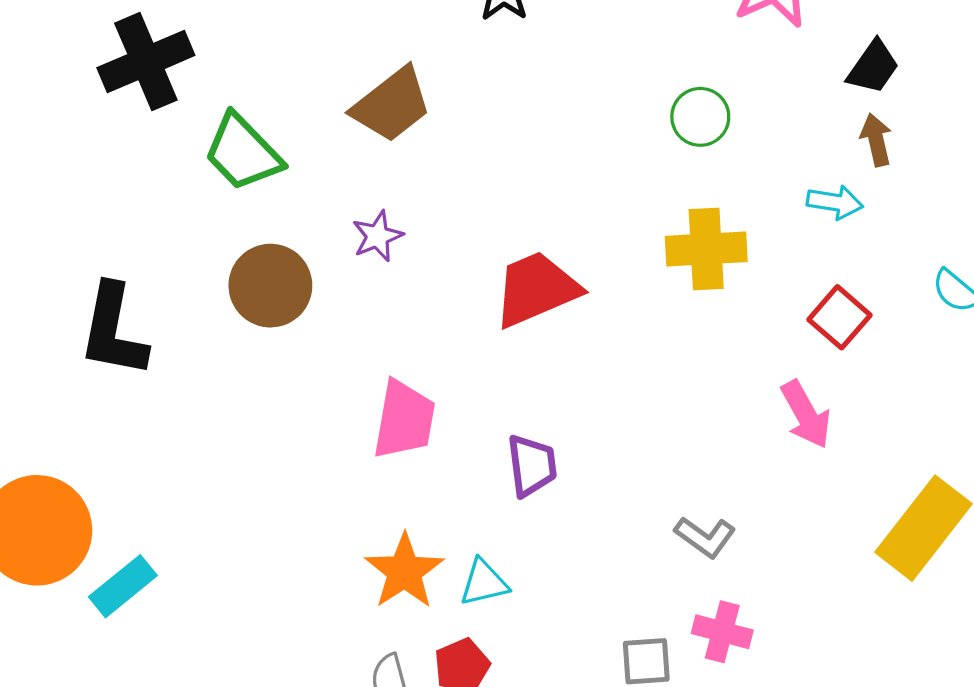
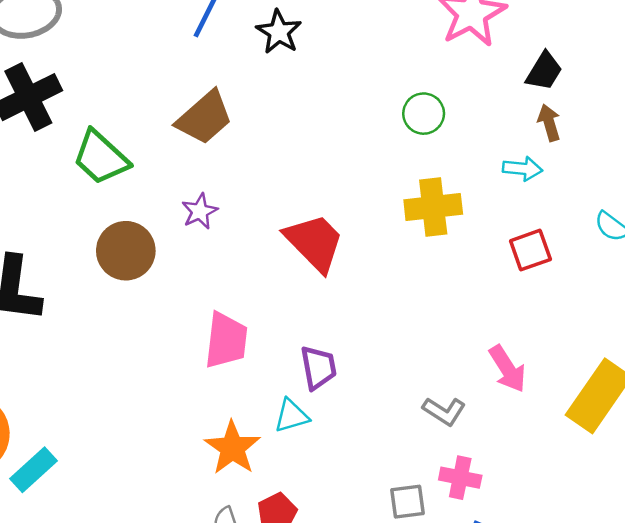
red trapezoid: (536, 289) -> (314, 242), turned 72
red square: (839, 317) -> (530, 250), turned 33
pink arrow: (806, 414) -> (508, 369), moved
cyan triangle: (484, 583) -> (292, 416), moved

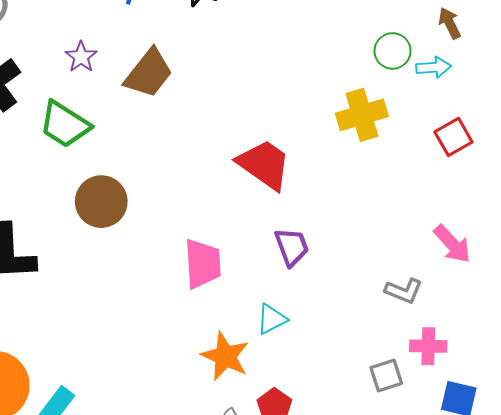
green circle: (424, 114) -> (393, 51), moved
purple star: (200, 211) -> (81, 57), moved
purple trapezoid: (318, 368) -> (292, 247), moved

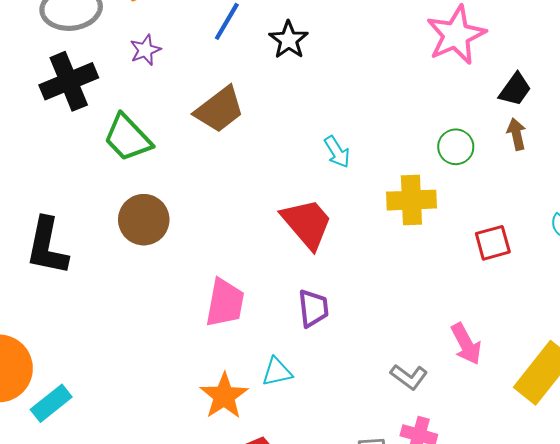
purple star: (81, 57) -> (145, 50), moved
cyan arrow: (434, 67) -> (337, 152), moved, turned 48

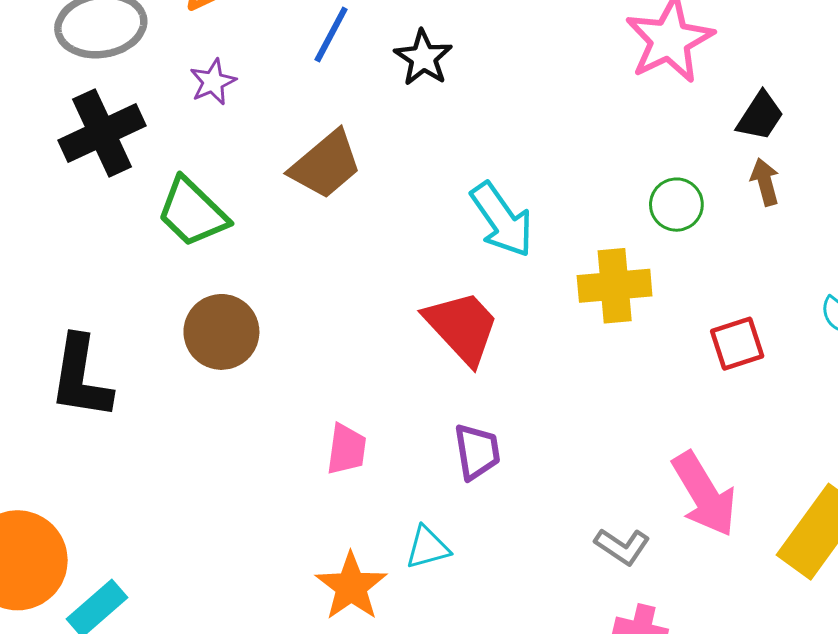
cyan arrow: (337, 152) -> (502, 220), size x1.6
pink trapezoid: (225, 303) -> (346, 449), size x0.7
pink arrow: (466, 344) -> (704, 494), size x1.4

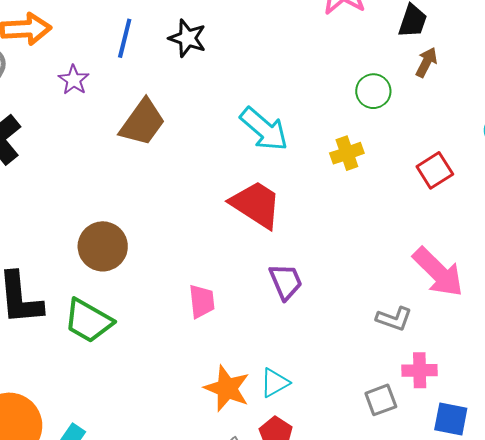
purple star: (213, 82) -> (74, 80), moved
brown arrow: (765, 182) -> (426, 62), turned 56
green trapezoid: (192, 212) -> (88, 321), moved
yellow cross: (615, 286) -> (347, 153), size x0.7
cyan triangle: (428, 548) -> (275, 383), moved

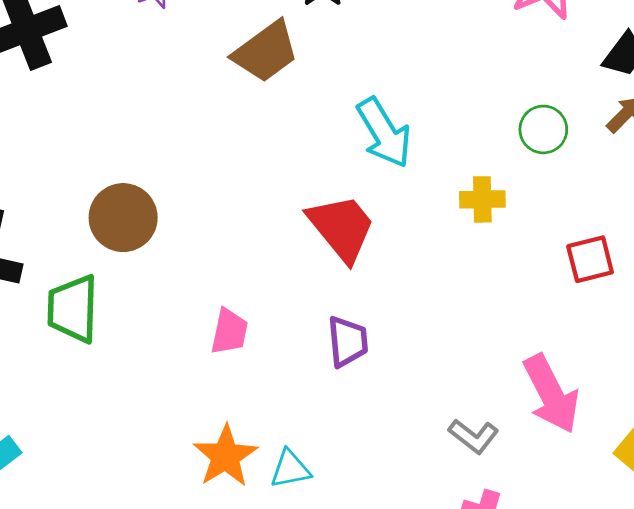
brown trapezoid: (142, 122) -> (266, 52), moved
green trapezoid: (88, 321) -> (73, 309), turned 44

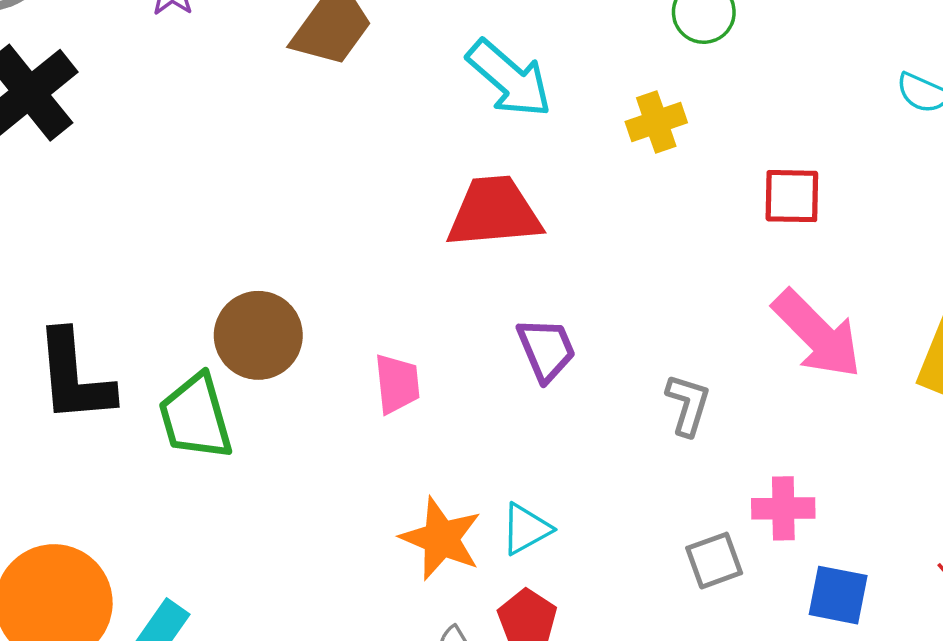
brown circle: (123, 218) -> (258, 335), moved
red trapezoid: (342, 228) -> (494, 212), turned -38
red square: (590, 259) -> (792, 196), moved, turned 33
gray L-shape: (474, 436) -> (688, 405), moved, turned -93

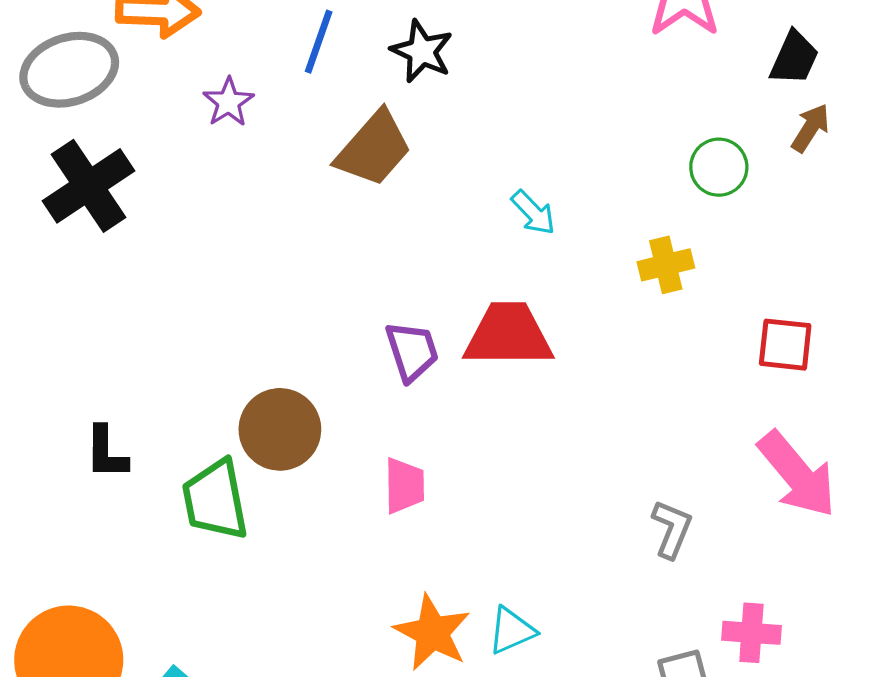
cyan arrow: (509, 79) -> (533, 213), size x0.6
purple trapezoid: (546, 350) -> (412, 351), moved
black L-shape: (74, 377) -> (106, 453), size x0.6

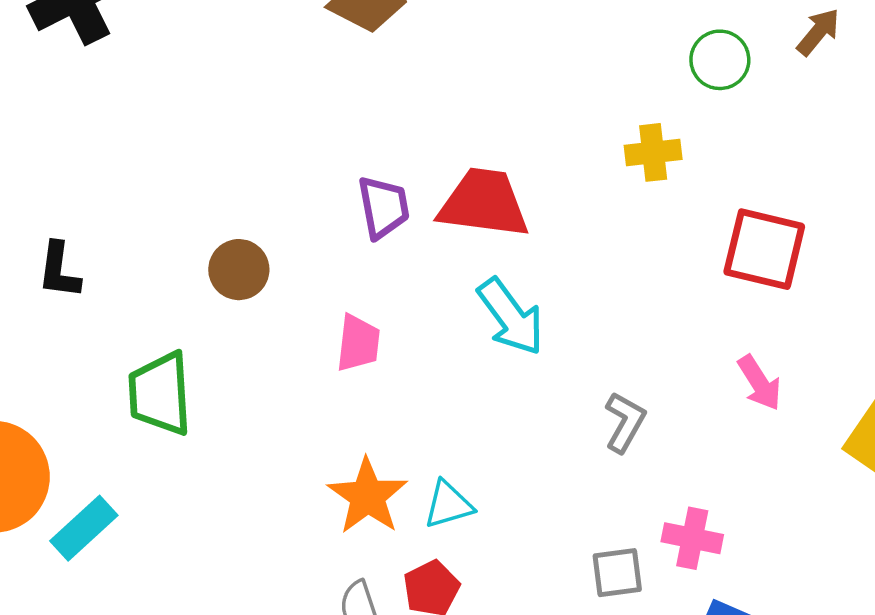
cyan arrow: (533, 213) -> (511, 317), moved, size x1.6
red square: (785, 345) -> (764, 249), size x1.4
brown circle: (280, 429) -> (239, 270), size x0.7
pink arrow: (797, 474) -> (759, 383), size x0.6
green trapezoid: (215, 500) -> (160, 394), moved

